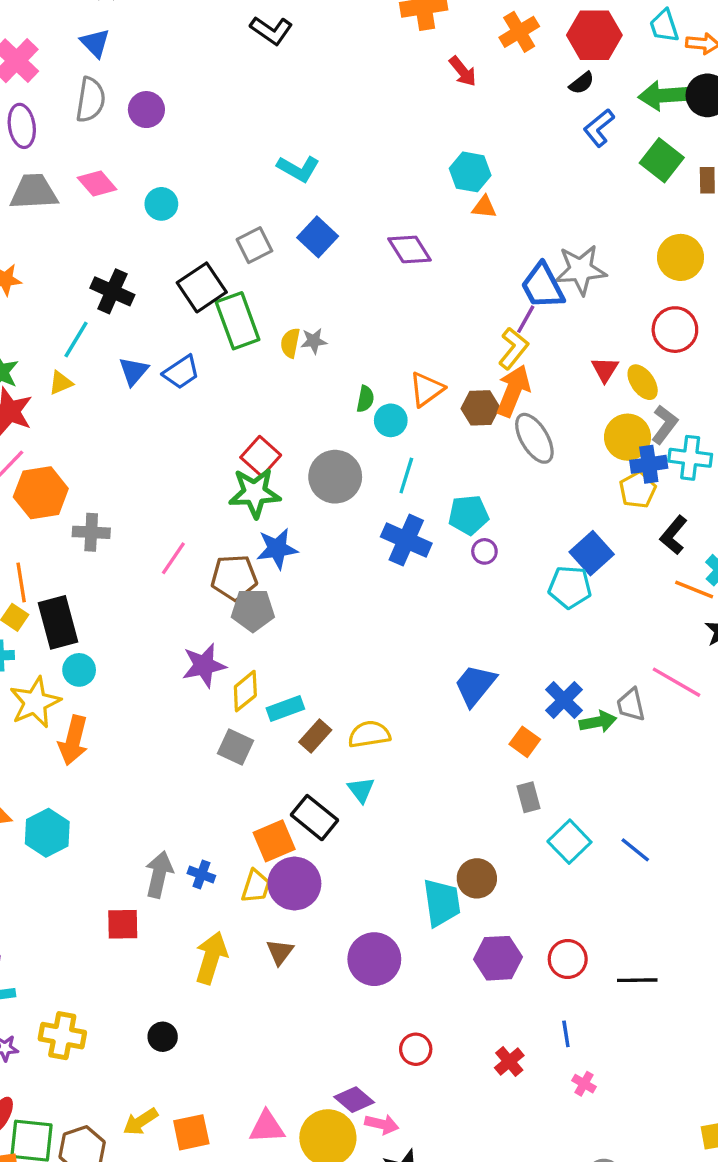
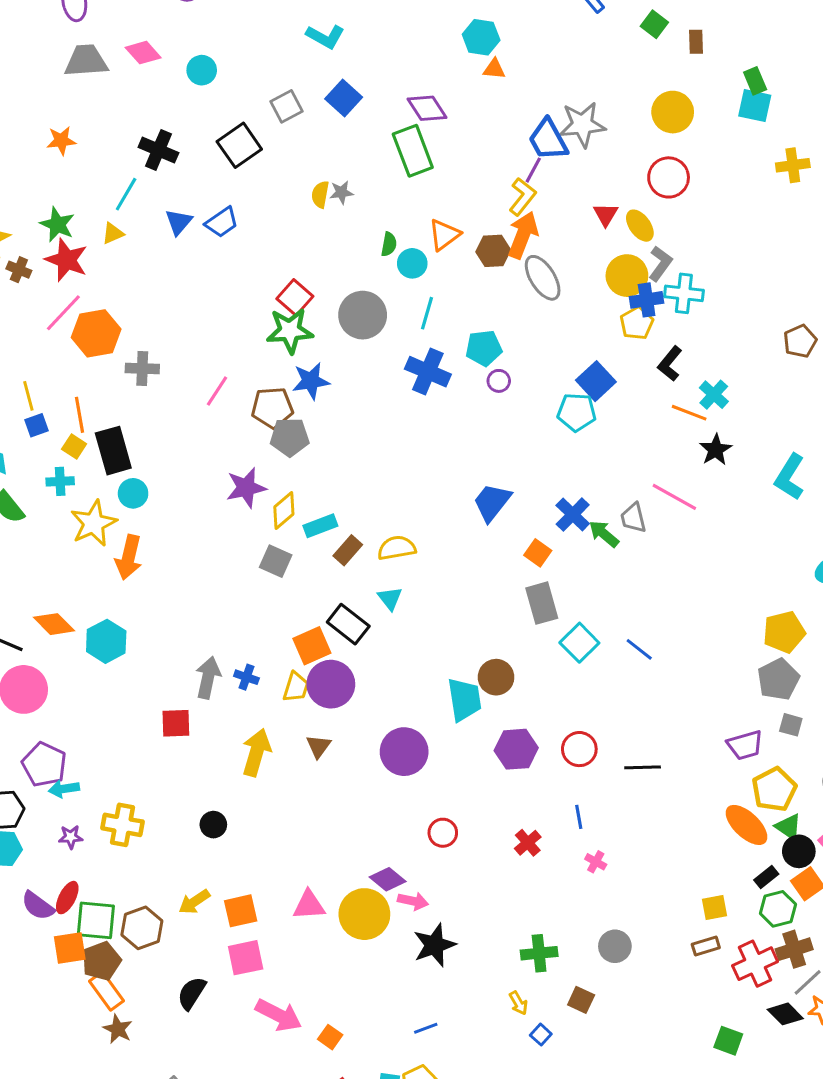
green square: (662, 160) -> (654, 24), size x0.7
green rectangle: (238, 321) -> (413, 151), moved
green arrow: (598, 722) -> (604, 534), turned -128
gray rectangle: (528, 797) -> (542, 603), size x1.5

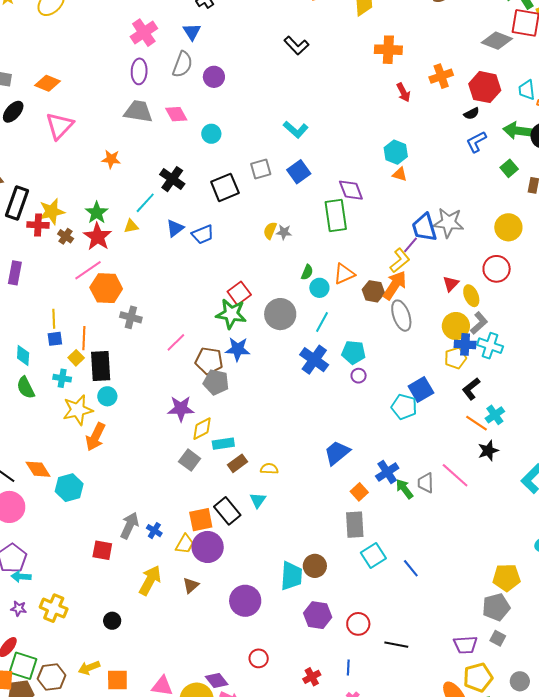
yellow semicircle: (397, 548) -> (269, 469), size x0.7

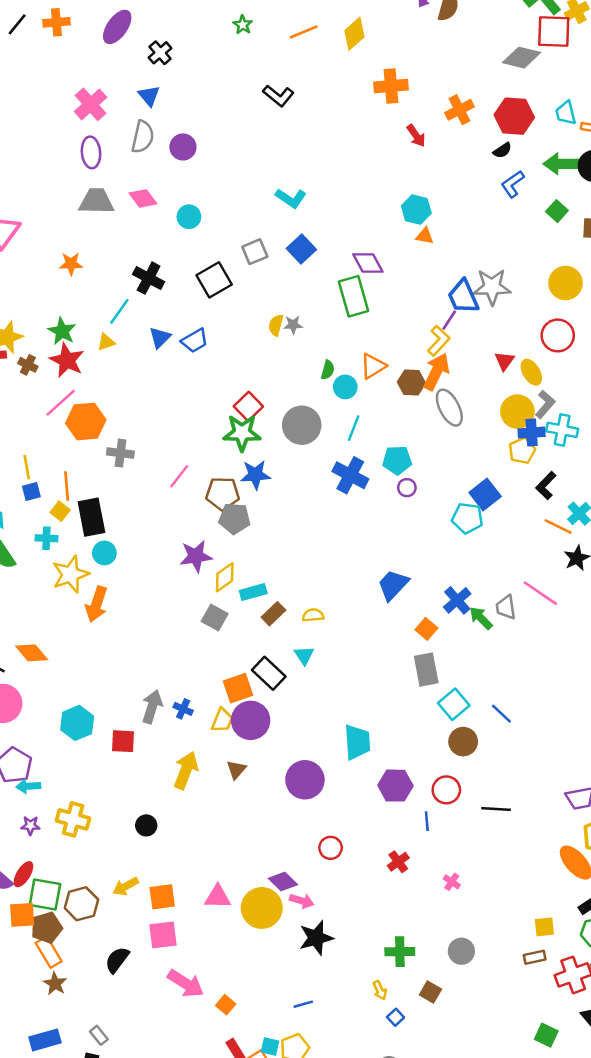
cyan hexagon: (69, 488) -> (77, 723), moved
brown circle: (315, 566) -> (463, 742), moved
blue line: (348, 668) -> (427, 821), moved

